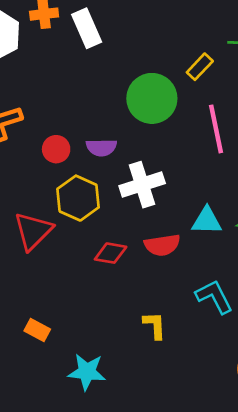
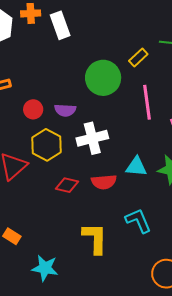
yellow L-shape: (155, 325) -> (95, 238), size x1.6

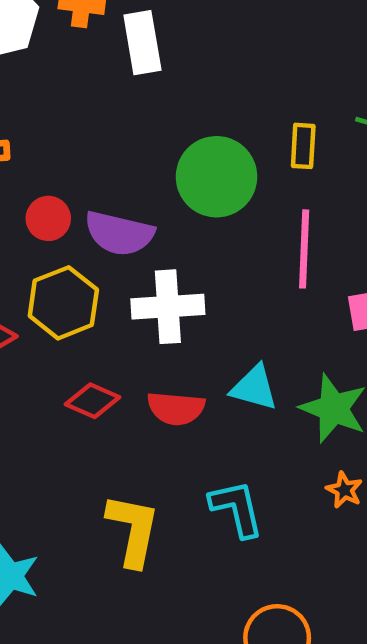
yellow rectangle: (138, 58) -> (303, 146), turned -54
purple semicircle: (65, 110) -> (119, 233), size x1.4

